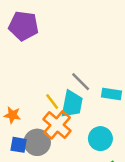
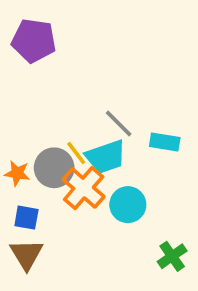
cyan trapezoid: (72, 104) -> (106, 157), turned 60
cyan circle: (100, 139) -> (128, 205), moved
gray circle: (37, 142) -> (54, 168), moved

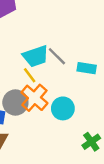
cyan trapezoid: (106, 157) -> (36, 56), moved
gray circle: (54, 168) -> (15, 103), moved

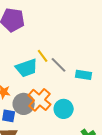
cyan trapezoid: (36, 56) -> (27, 68), moved
yellow line: (30, 75) -> (43, 56), moved

